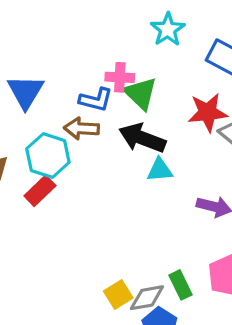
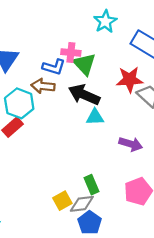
green rectangle: (180, 285) -> (92, 185), moved

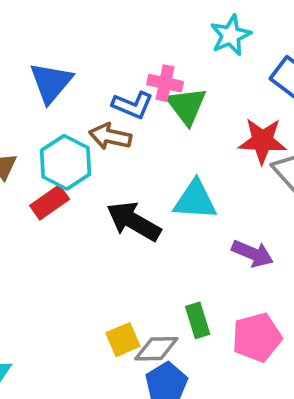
black arrow: (84, 95) -> (134, 221), moved
cyan triangle: (95, 117) -> (195, 200), size x1.4
green rectangle: (92, 185) -> (198, 320), moved

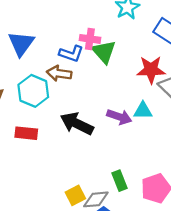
cyan triangle: (195, 200) -> (143, 111), moved, size x0.7
red rectangle: (50, 202) -> (26, 133), moved, turned 45
purple arrow: (252, 253) -> (119, 117), moved

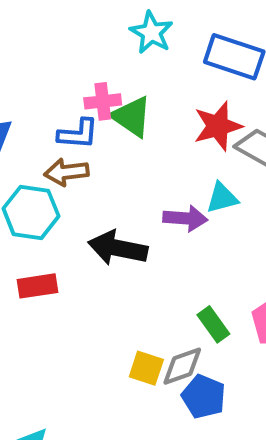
yellow square: (75, 195) -> (146, 368), turned -30

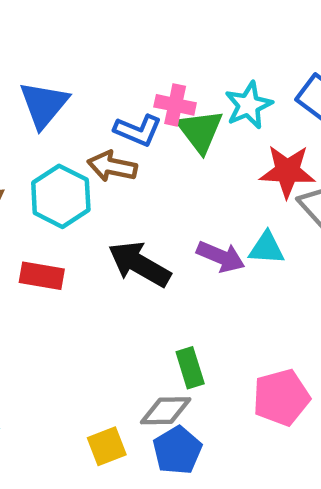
cyan star: (151, 33) -> (249, 105), moved
green rectangle: (213, 324) -> (190, 368), moved
yellow square: (146, 368) -> (107, 446), moved, turned 32

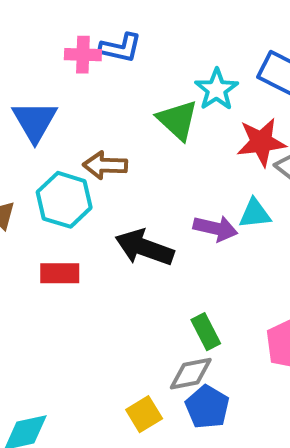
pink cross: (175, 105) -> (83, 55), moved
blue L-shape: (138, 130) -> (120, 48), moved

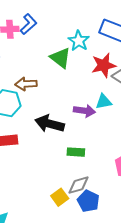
blue L-shape: (120, 48) -> (28, 24), turned -50
green rectangle: (206, 332) -> (76, 152), moved, turned -54
yellow square: (144, 414) -> (60, 197), moved

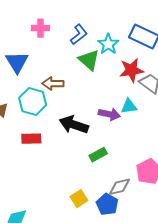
blue L-shape: (28, 24) -> (79, 34), moved
green rectangle: (76, 152) -> (98, 155), turned -36
gray diamond: (79, 185) -> (120, 187), moved

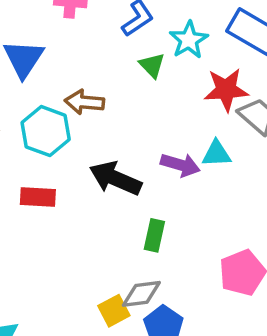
green triangle: (89, 60) -> (152, 65), size x0.7
green rectangle: (98, 155) -> (154, 235), turned -54
gray diamond: (120, 187) -> (141, 294), moved

